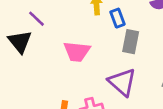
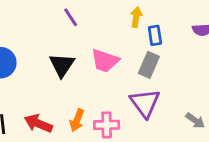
black triangle: (20, 42) -> (62, 65), moved
gray rectangle: (131, 42) -> (149, 65), moved

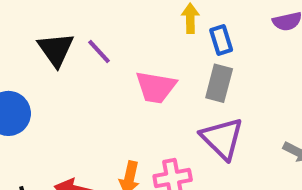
purple line: (71, 17) -> (99, 51), moved
black triangle: (62, 65) -> (56, 49), moved

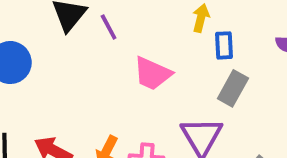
gray rectangle: (219, 83) -> (233, 88), moved

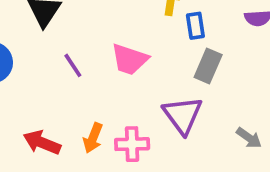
purple line: (109, 27) -> (73, 65), moved

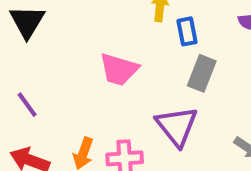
purple line: (73, 65) -> (27, 105), moved

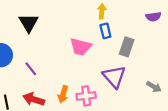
blue rectangle: (187, 31) -> (105, 31), moved

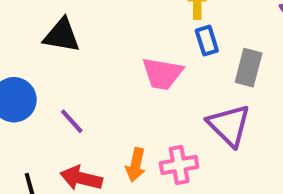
black triangle: (29, 23) -> (62, 35), turned -45

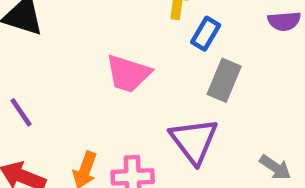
blue rectangle: (207, 41) -> (206, 34), moved, turned 40

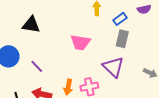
blue rectangle: (206, 34) -> (120, 19), moved, turned 32

